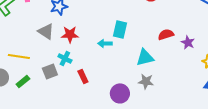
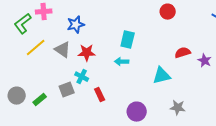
cyan rectangle: (120, 29) -> (128, 40), moved
yellow line: (19, 56) -> (36, 48), moved, turned -50
gray star: (146, 81) -> (178, 108), moved

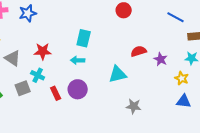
blue star: (76, 25) -> (28, 13), moved
gray triangle: (63, 50) -> (13, 58), moved
purple circle: (137, 112) -> (78, 89), moved

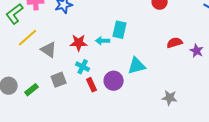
cyan arrow: (78, 60) -> (103, 41), moved
cyan triangle: (118, 74) -> (137, 66), moved
cyan cross: (38, 75) -> (83, 67), moved

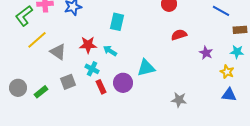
cyan rectangle: (120, 30) -> (117, 22), moved
cyan arrow: (103, 41) -> (110, 51), moved, turned 32
red semicircle: (175, 43) -> (179, 35), moved

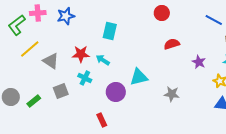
red rectangle: (101, 87) -> (102, 120), moved
gray star: (179, 100) -> (172, 94), moved

